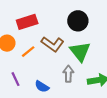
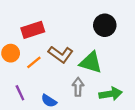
black circle: (78, 21) -> (105, 25), moved
green triangle: (80, 52) -> (91, 62), turned -35

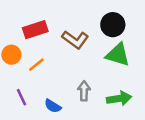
brown L-shape: (61, 54) -> (75, 40), moved
green triangle: (91, 62) -> (118, 55), moved

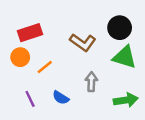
red rectangle: (35, 30) -> (30, 33), moved
gray arrow: (84, 91) -> (91, 82), moved
blue semicircle: (53, 106) -> (61, 98), moved

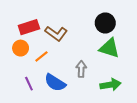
brown L-shape: (83, 42) -> (56, 33), moved
blue semicircle: (61, 98) -> (55, 83), size x1.5

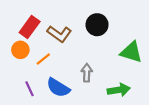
black circle: (105, 23) -> (97, 25), moved
red rectangle: (29, 27) -> (30, 27), turned -36
green triangle: (109, 48) -> (131, 52), moved

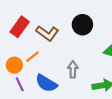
orange circle: (20, 50) -> (14, 65), moved

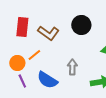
red rectangle: (20, 27) -> (22, 27), turned -30

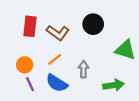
orange line: (34, 55) -> (55, 59), moved

